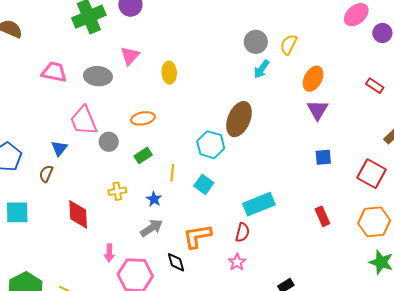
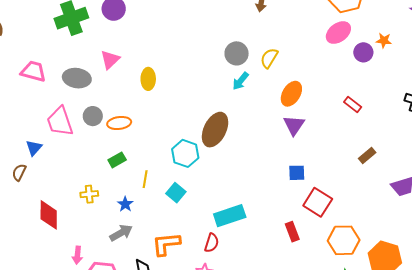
gray circle: (109, 142) -> (93, 116), moved
red square: (371, 174) -> (318, 202), moved

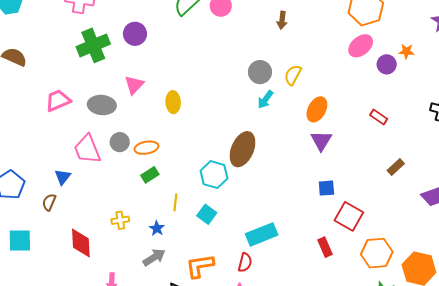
pink trapezoid: (33, 71) -> (58, 100), turned -36
green rectangle: (117, 160) -> (150, 175), moved

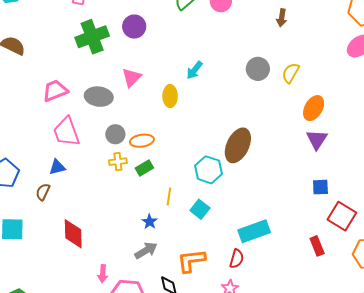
cyan arrow: (265, 99) -> (195, 70), moved
pink trapezoid: (87, 149) -> (66, 132), moved
blue triangle: (63, 177) -> (57, 167), turned 36
yellow cross: (120, 220) -> (118, 162), moved

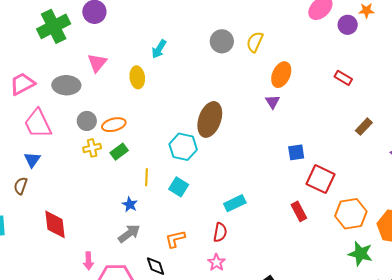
purple triangle: (317, 140) -> (273, 102), moved, size x0.7
blue triangle: (57, 167) -> (32, 160), turned -36
cyan rectangle: (254, 231) -> (235, 203), size x0.7
orange L-shape: (191, 261) -> (175, 239), size x0.7

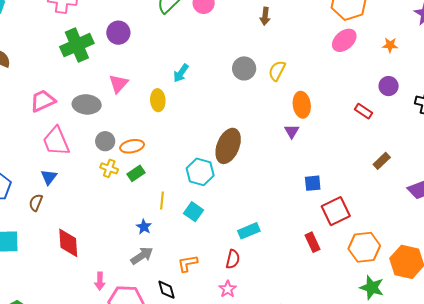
purple circle: (348, 25) -> (389, 86), moved
orange ellipse: (281, 75) -> (302, 105), turned -35
yellow cross: (92, 148) -> (109, 168), turned 30
red square: (321, 179) -> (336, 211), turned 36

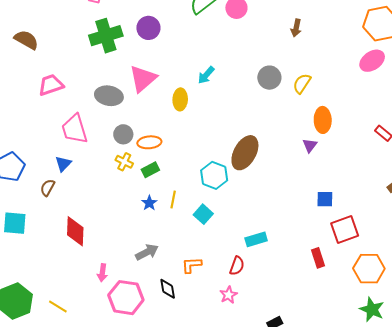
pink triangle: (118, 84) -> (143, 79), size x1.4
pink trapezoid: (43, 101) -> (51, 85), moved
blue star: (144, 227) -> (149, 203), moved

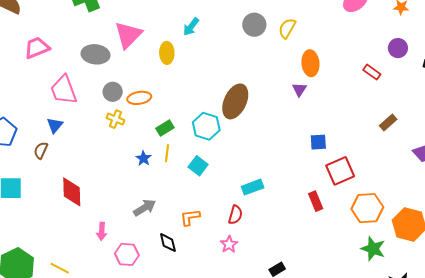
green rectangle: (150, 170) -> (165, 128), moved
pink hexagon: (126, 298) -> (127, 254), size x0.7

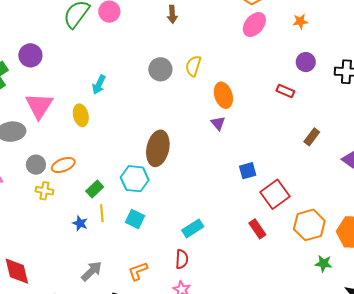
green star: (373, 249) -> (324, 263), size x0.7

